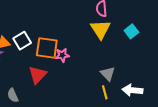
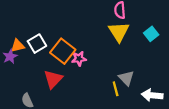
orange square: (47, 48) -> (63, 51), turned 30
yellow line: (105, 92) -> (116, 89), moved

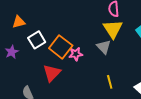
orange triangle: (18, 46) -> (19, 22), moved
gray triangle: (126, 78) -> (104, 47), moved

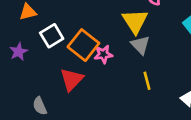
yellow triangle: (113, 29) -> (135, 21), moved
yellow line: (110, 82) -> (147, 81), moved

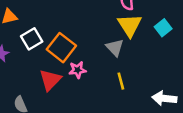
yellow triangle: (135, 21) -> (130, 25), moved
pink star: (103, 54) -> (78, 70), moved

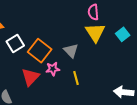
gray triangle: (115, 48) -> (71, 51), moved
yellow line: (121, 81) -> (76, 78), moved

